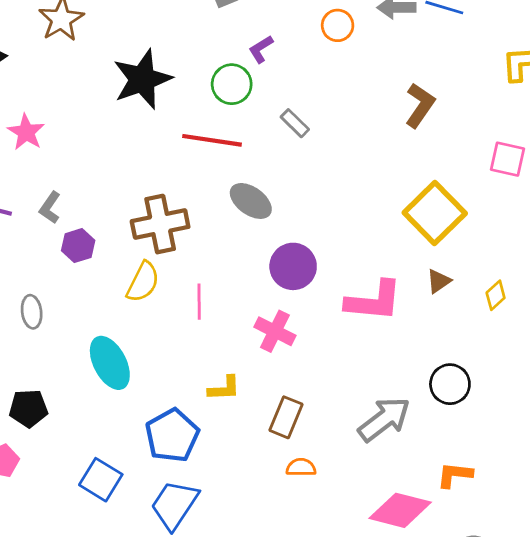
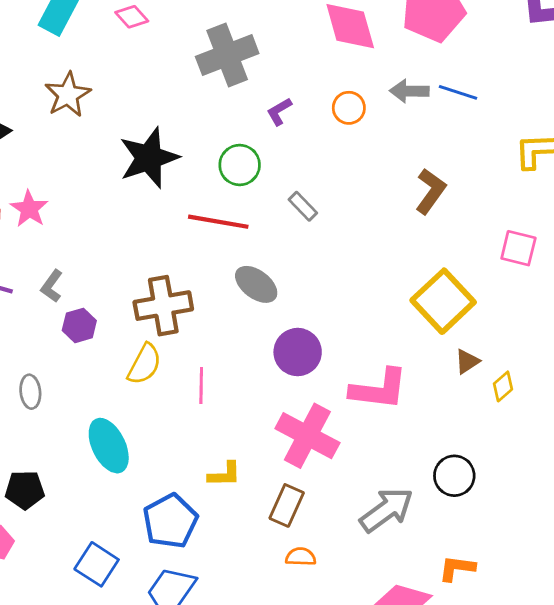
purple L-shape: (261, 49) -> (279, 111), moved
brown triangle: (439, 281) -> (467, 361), moved
pink cross: (275, 331) -> (307, 436), moved, size x1.5

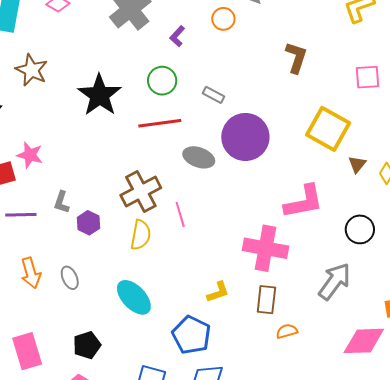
purple circle: (298, 352) -> (245, 137), moved, size x1.4
pink line: (201, 386) -> (180, 214), moved
black circle: (454, 476) -> (360, 229), moved

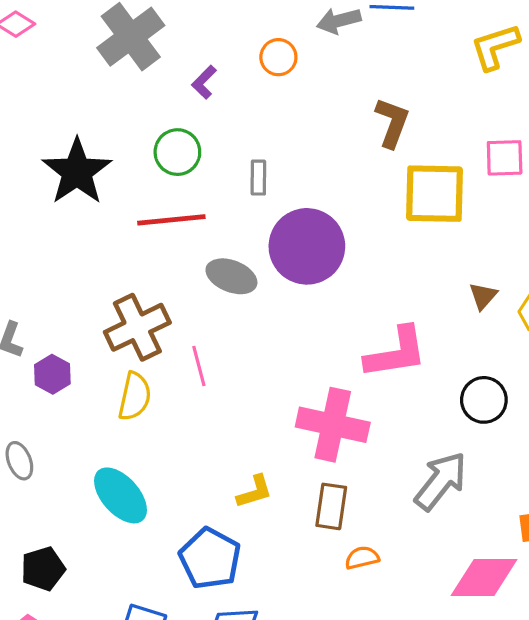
gray rectangle: (214, 95) -> (258, 178), turned 60
yellow square: (328, 129) -> (434, 194), moved, turned -30

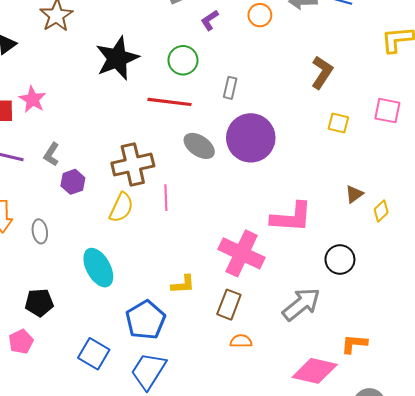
yellow square: (434, 194) -> (338, 123), size x0.5

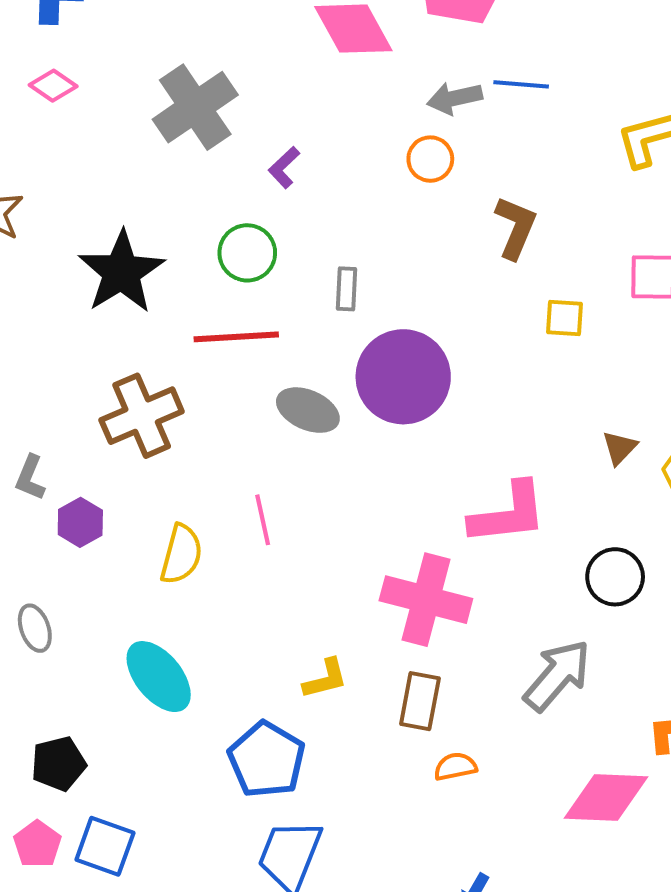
orange circle: (260, 15) -> (430, 159), moved
brown cross: (133, 165) -> (142, 416), moved
blue square: (94, 354) -> (105, 846), moved

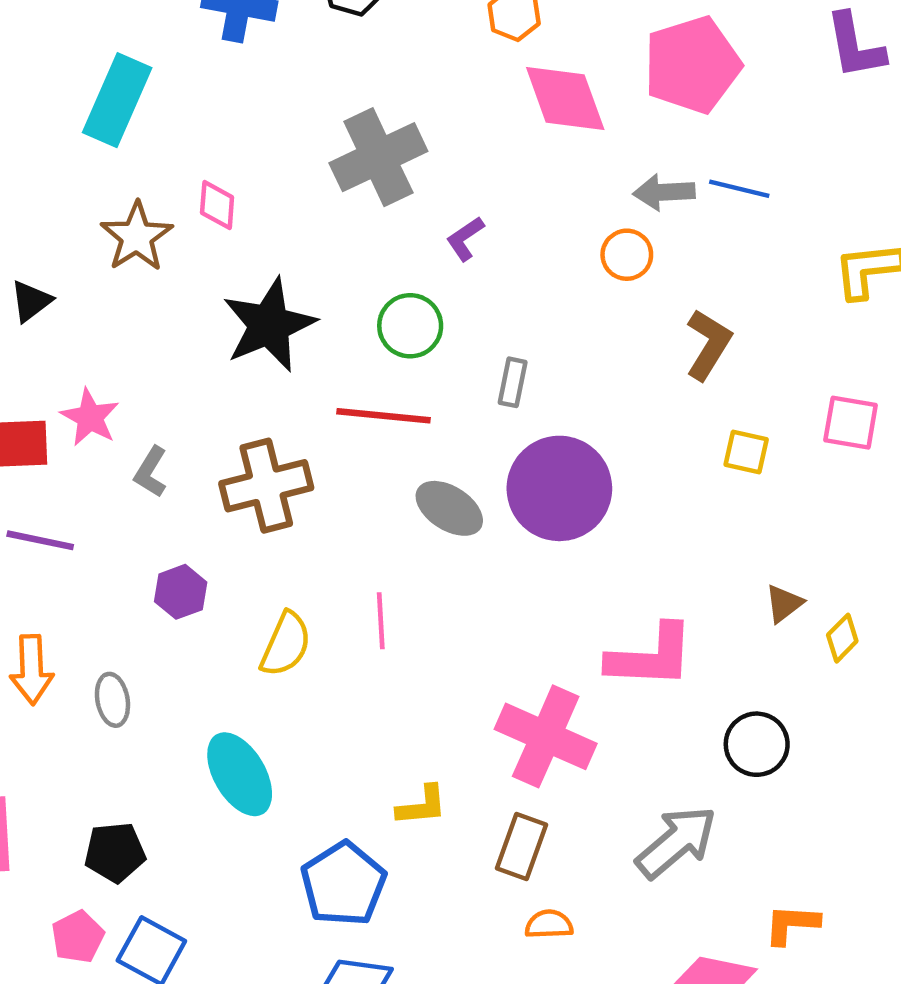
pink diamond: (53, 86) -> (217, 205), moved, turned 51
gray L-shape: (30, 478) -> (151, 472), moved

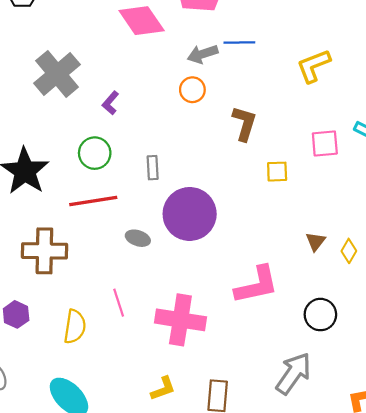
brown cross: (266, 486) -> (44, 251), turned 30
gray ellipse: (449, 508) -> (138, 238), size x0.7
pink cross: (546, 736) -> (180, 320), moved

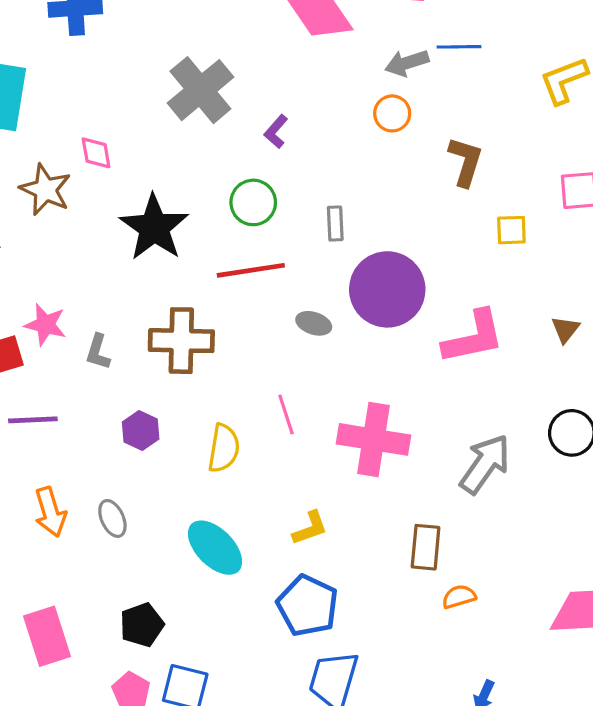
pink L-shape: (257, 285) -> (473, 337), moved
gray arrow: (293, 373) -> (485, 464), moved
yellow L-shape: (163, 389) -> (310, 528), moved

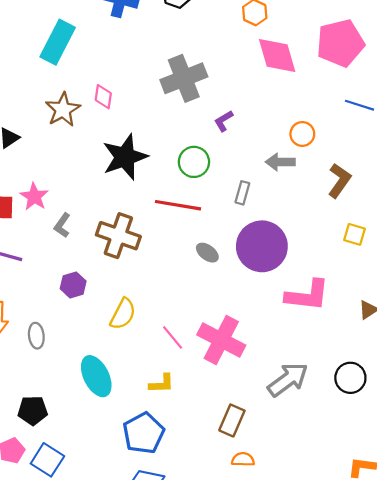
gray arrow: (407, 63) -> (280, 162), moved
pink line: (286, 414) -> (173, 337), moved, turned -40

